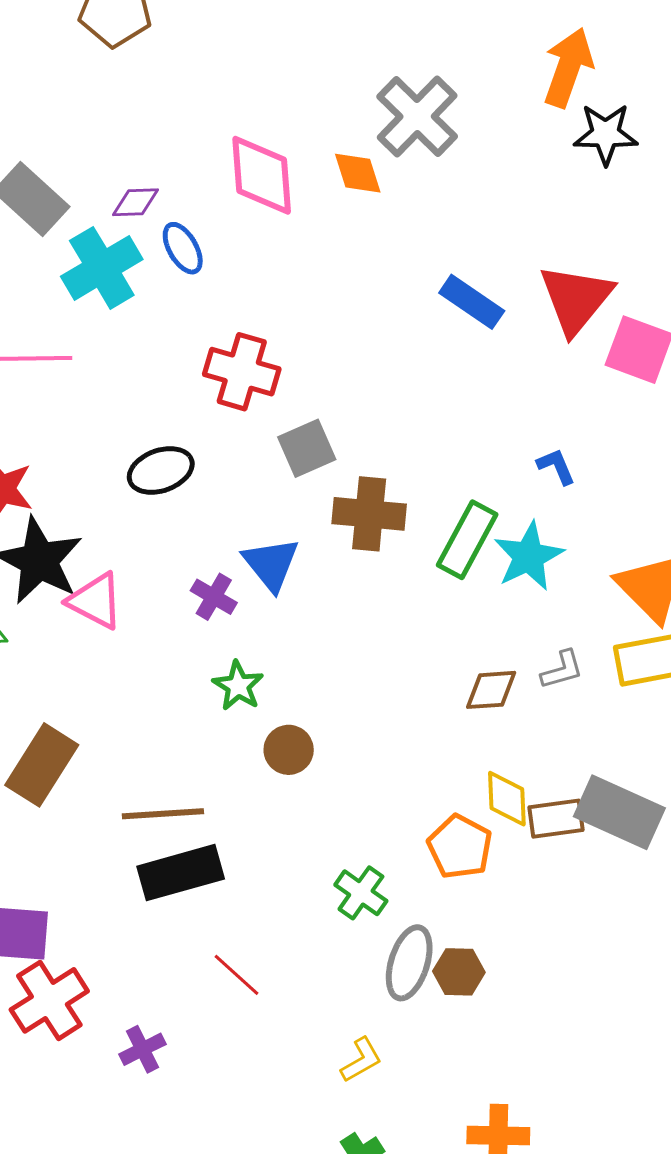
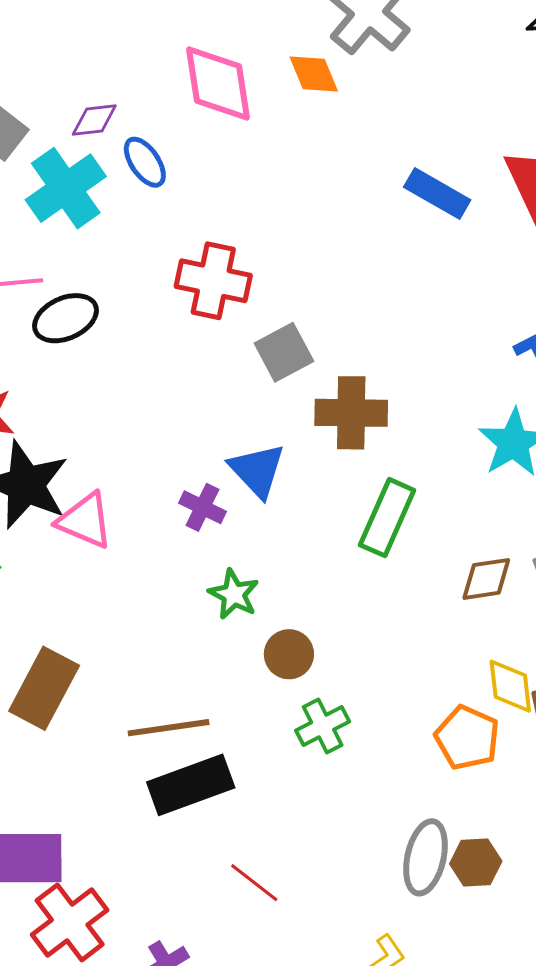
black ellipse: (161, 470) -> (66, 318), moved
green rectangle: (467, 540) -> (387, 518), moved
green cross: (361, 893) -> (323, 726), moved, turned 32

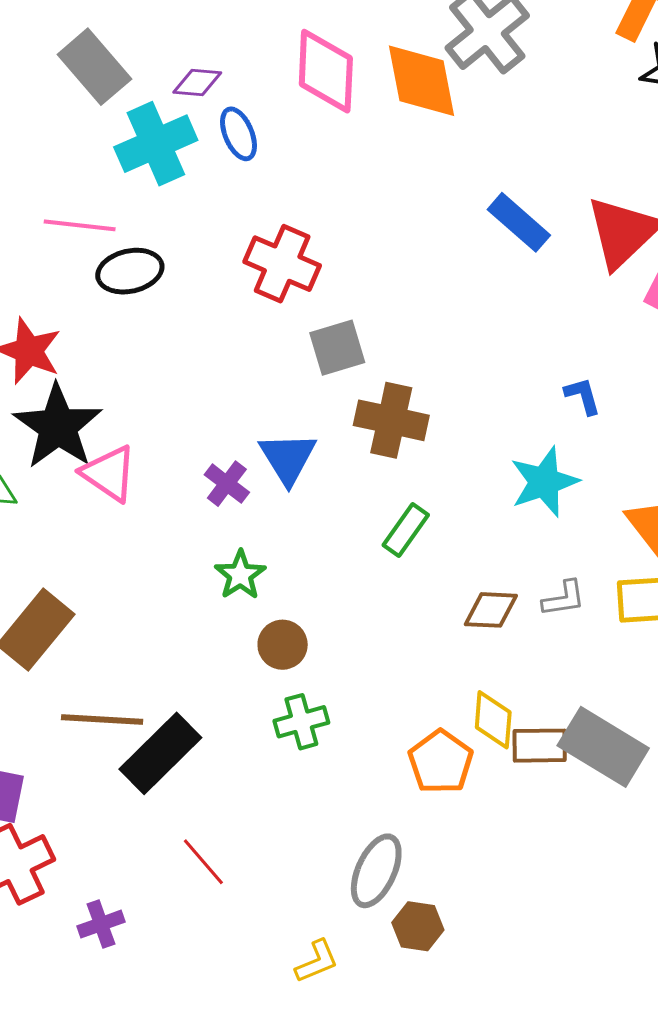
orange diamond: (314, 74) -> (421, 81), size x1.6
green rectangle: (387, 518) -> (406, 530), size x0.7
brown line: (169, 728) -> (102, 720), moved
black rectangle: (191, 785) -> (160, 753), turned -36
brown hexagon: (476, 863) -> (418, 926), moved

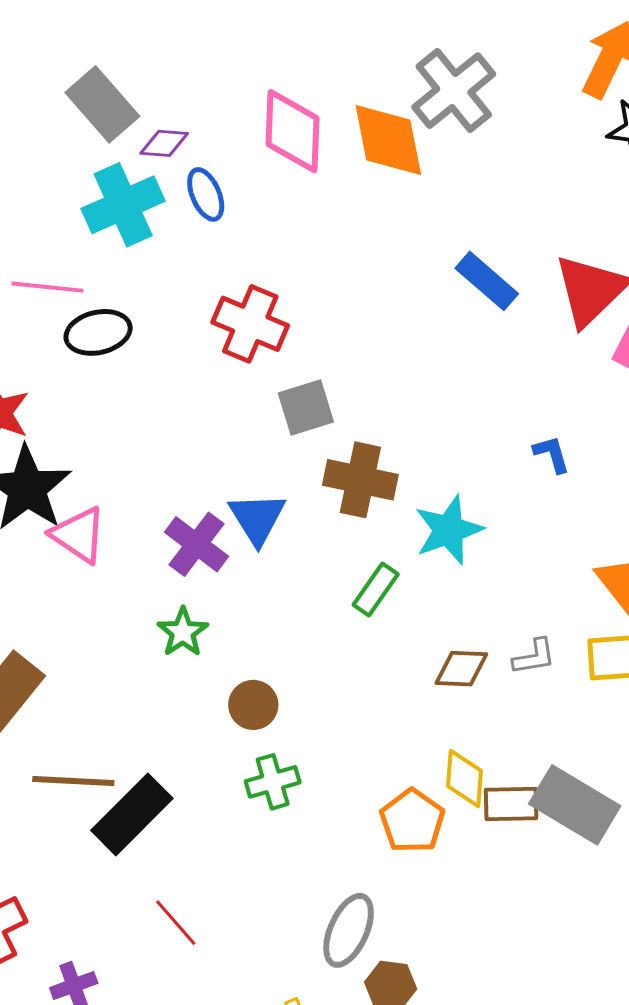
gray rectangle: (94, 67) -> (102, 104), moved
cyan star: (544, 482) -> (449, 530), moved
purple cross: (227, 484) -> (196, 544), size x1.4
green star: (240, 575) -> (183, 632), moved

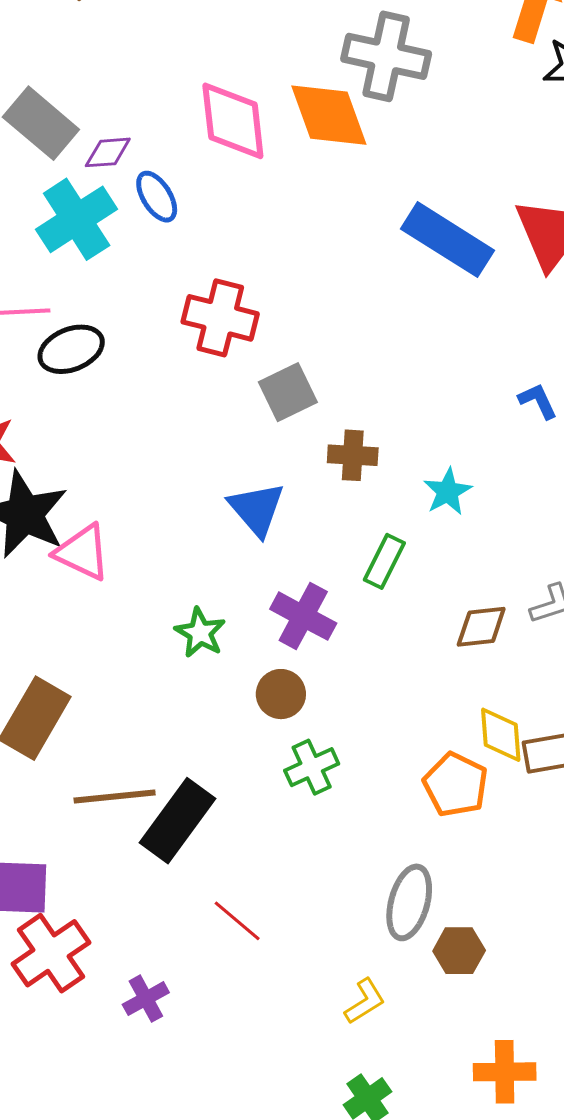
gray cross: (454, 91) -> (386, 56), turned -30
blue rectangle: (487, 281) -> (447, 240), size x1.4
brown cross: (360, 480) -> (353, 455), size x0.7
cyan star: (449, 530) -> (448, 492), size x0.7
purple cross: (196, 544) -> (303, 616), moved

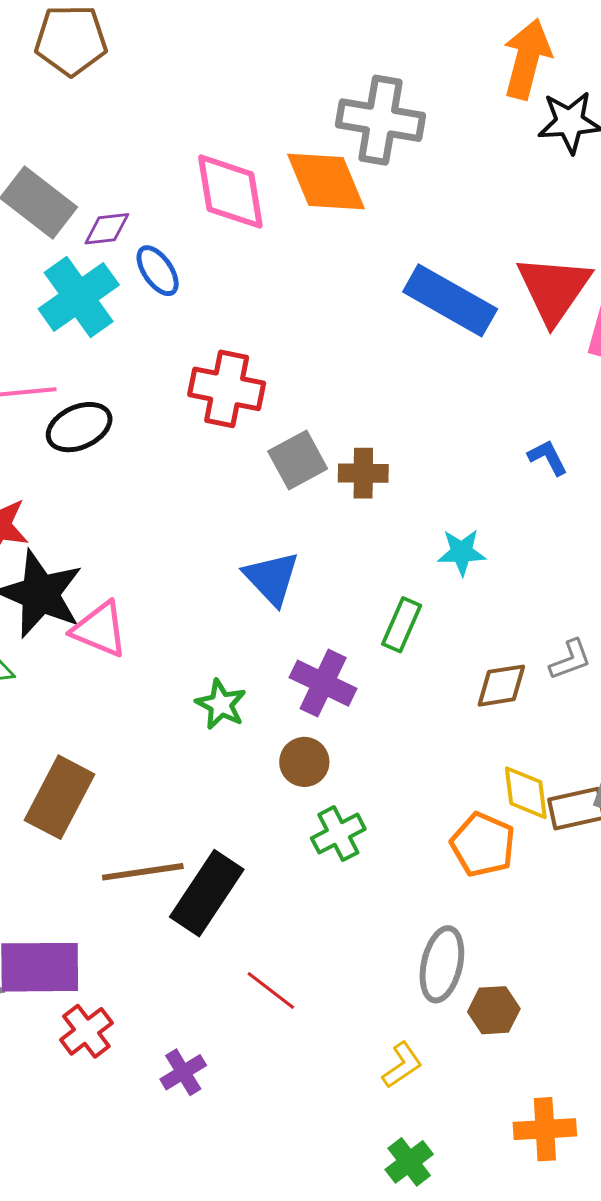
brown cross: (353, 455) -> (363, 473), moved
cyan star: (448, 492) -> (462, 552), turned 30
red cross: (51, 953) -> (86, 1031), size x0.7

